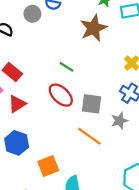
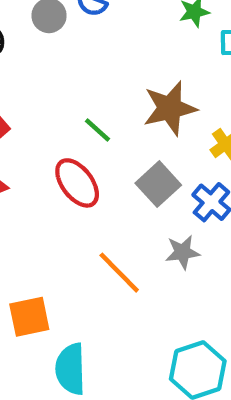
brown star: (94, 28) -> (170, 108), moved
gray square: (91, 104) -> (158, 184), moved, turned 30

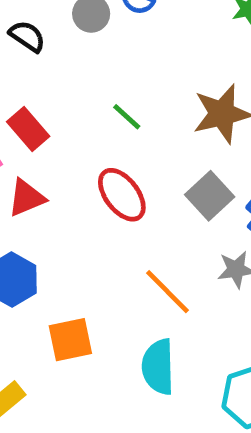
green line: (97, 130) -> (127, 117), moved
cyan semicircle: (71, 369) -> (158, 367), moved

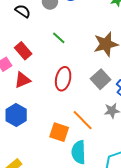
green line: (127, 117) -> (59, 38), moved
red ellipse: (122, 195) -> (63, 79), turned 50
orange square: (70, 340) -> (59, 132), moved, turned 30

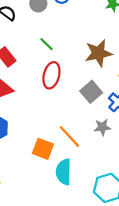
red ellipse: (63, 79) -> (51, 75), moved

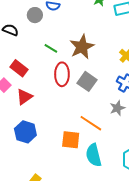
brown star: (98, 53) -> (82, 47), moved
gray square: (91, 92) -> (87, 81), moved

